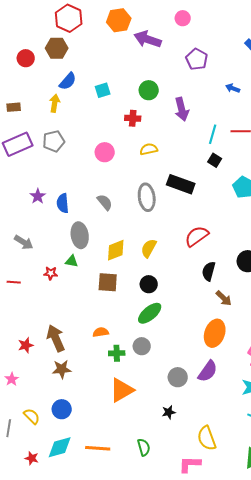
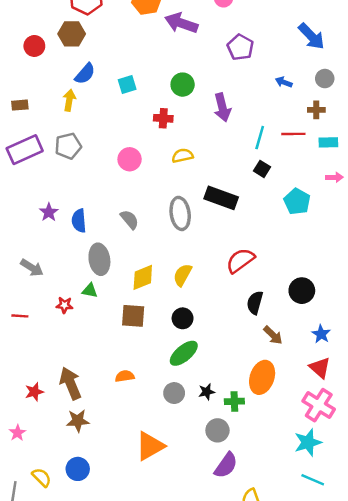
green cross: (117, 353) -> (234, 401), moved
purple semicircle: (208, 371) -> (226, 465), moved
black star: (169, 412) -> (207, 392), moved

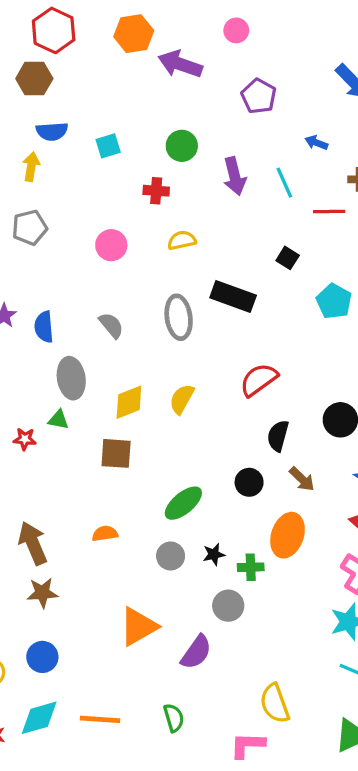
blue semicircle: (85, 74) -> (52, 131), turned 45
cyan line: (260, 138) -> (284, 183), moved, turned -40
black circle: (183, 318) -> (249, 482), moved
purple semicircle: (226, 465) -> (196, 652), moved

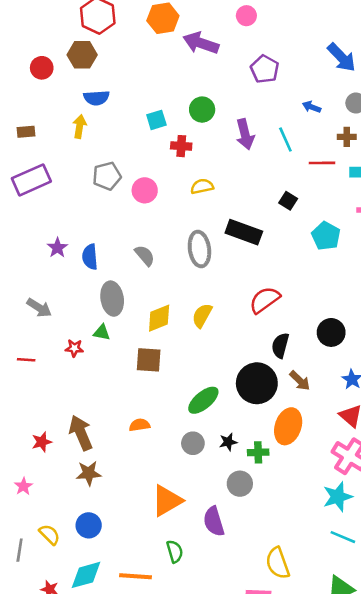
cyan square: (108, 146) -> (156, 120), moved
gray pentagon: (30, 228) -> (107, 176), moved
black circle: (249, 482) -> (257, 383), size x1.8
purple semicircle: (196, 652) -> (214, 521), turned 128
green semicircle: (174, 718) -> (175, 551), moved

